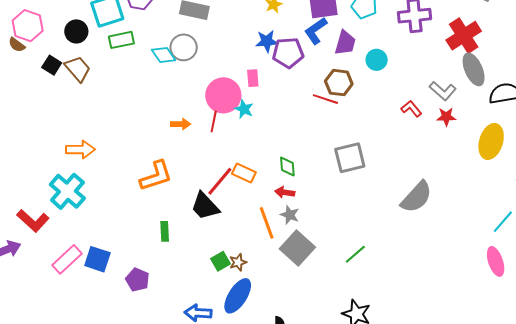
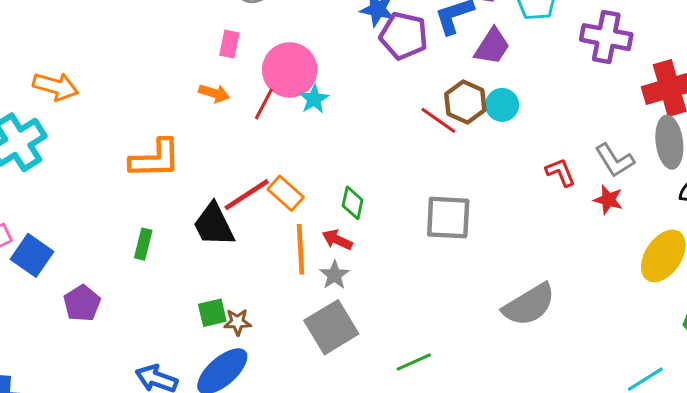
cyan circle: (377, 60) -> (502, 105), moved
pink rectangle: (253, 78) -> (229, 44), moved
orange line: (267, 223) -> (300, 249), moved

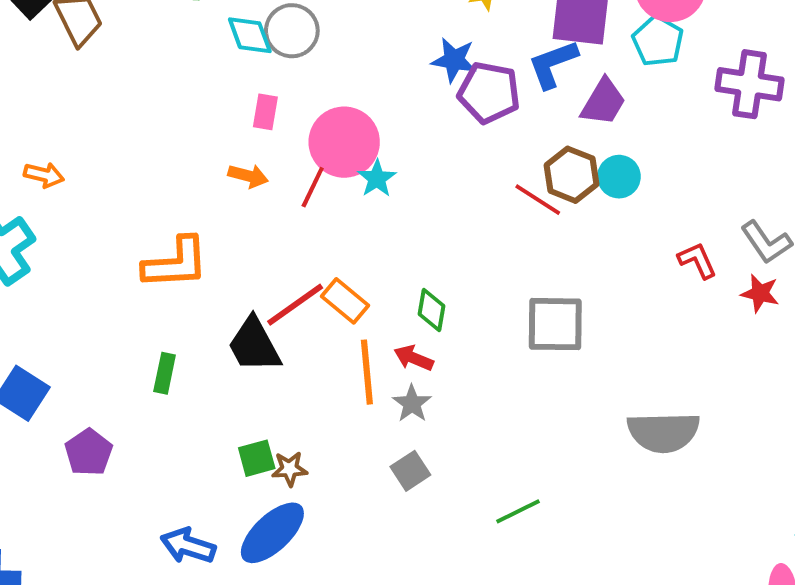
orange arrow: (56, 86) -> (44, 175), size x0.7
gray semicircle: (529, 305) -> (663, 432), turned 32
gray square: (331, 327) -> (410, 471), size x0.6

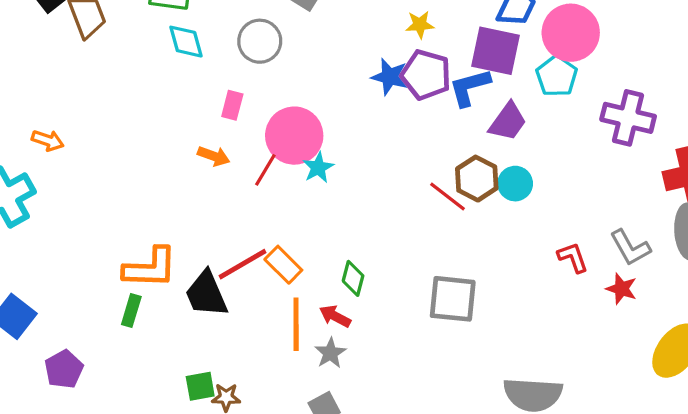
cyan diamond: (250, 35) -> (186, 42), moved
purple pentagon: (489, 93) -> (426, 75), moved
orange L-shape: (176, 263) -> (150, 268), moved

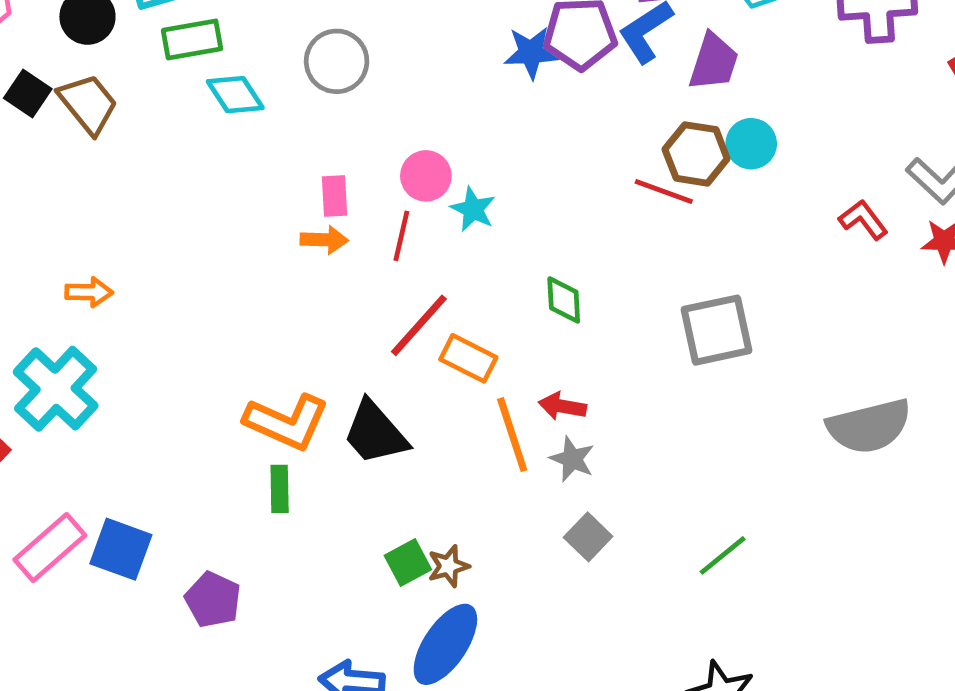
pink rectangle: (232, 105) -> (334, 196), moved
pink circle: (294, 136) -> (426, 176), size x0.6
red line: (243, 264) -> (419, 325), moved
orange L-shape: (150, 268) -> (287, 422), turned 40
green diamond: (353, 278) -> (564, 300), moved

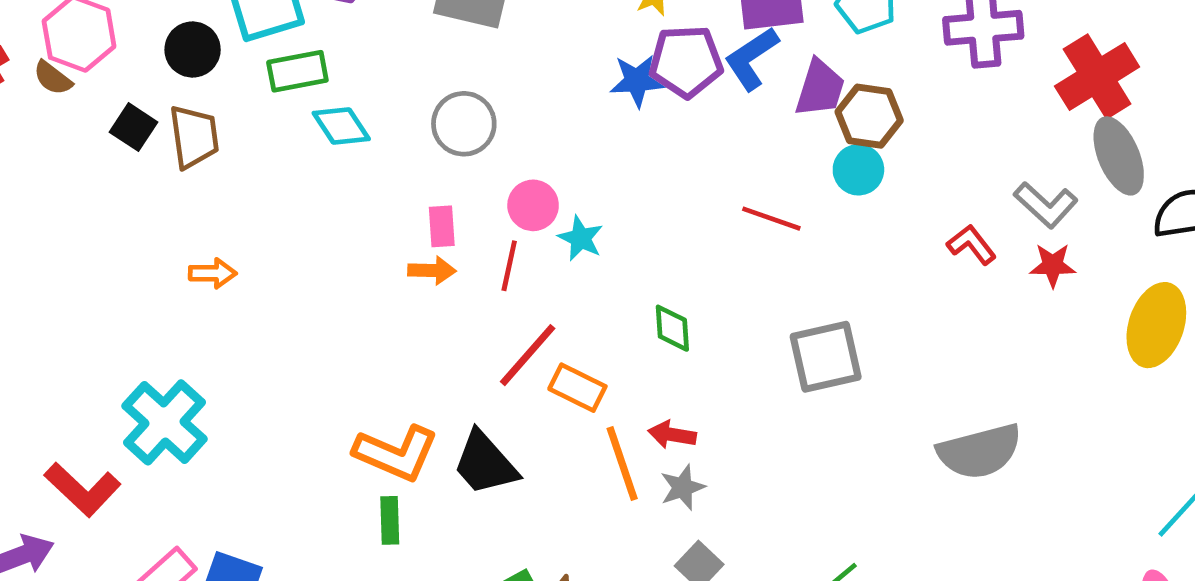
gray circle: (337, 61) -> (464, 124), moved
brown trapezoid: (88, 104) -> (194, 137), turned 32
brown hexagon: (696, 154) -> (869, 116), moved
orange arrow: (89, 292) -> (213, 273), moved
gray star: (572, 459) -> (683, 487), turned 30

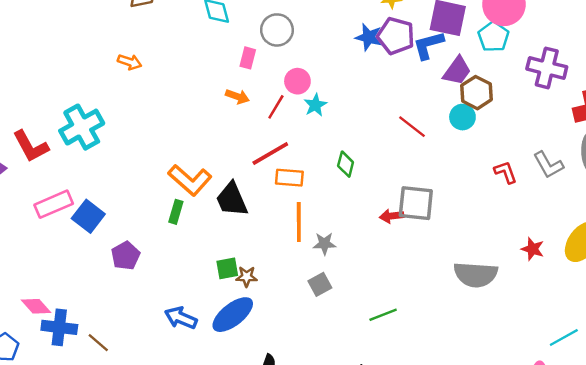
pink rectangle: (442, 226) -> (248, 58), moved
red star: (1053, 265) -> (533, 249), moved
orange rectangle: (577, 388) -> (289, 178), turned -40
red arrow: (672, 435) -> (392, 216), moved, turned -35

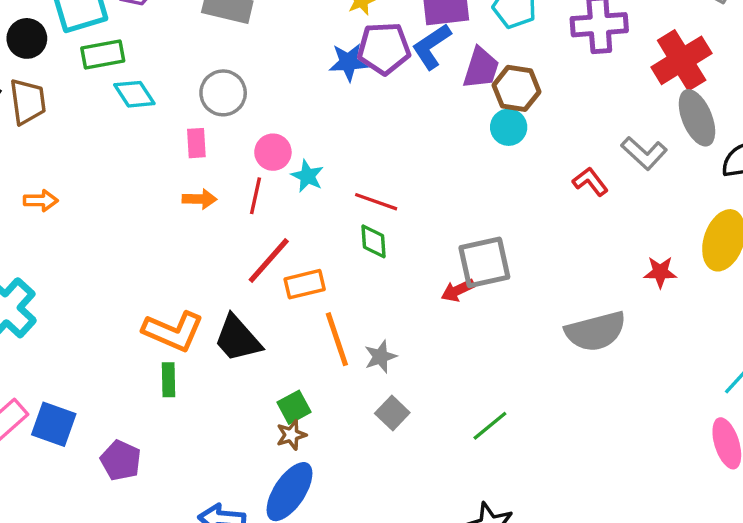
red line: (412, 127) -> (376, 202), moved
green square: (227, 268) -> (294, 407), moved

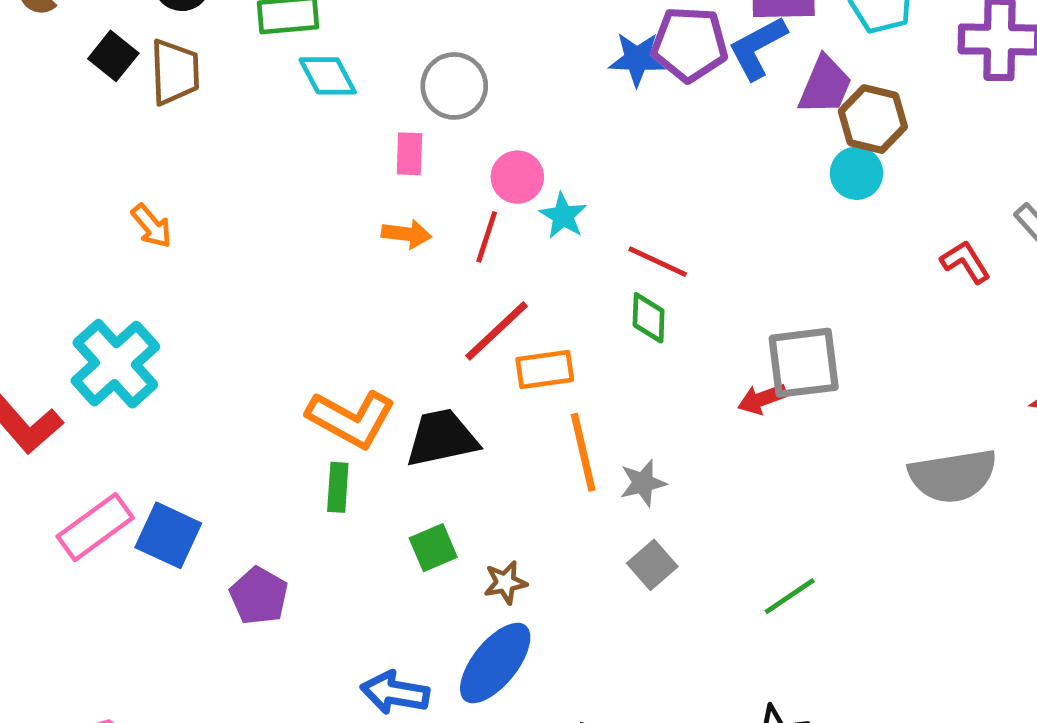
orange arrow: (41, 201) -> (152, 226), moved, turned 44
black trapezoid: (238, 339) -> (442, 438), turned 114
green square: (294, 407) -> (433, 548), moved

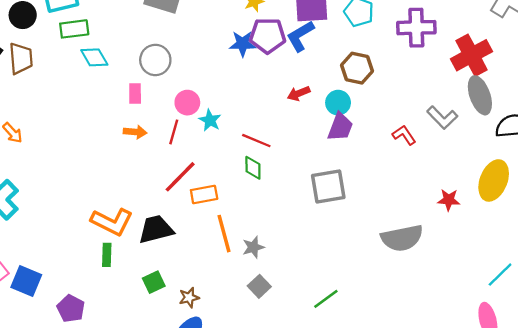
purple trapezoid: (825, 85) -> (340, 127), moved
cyan circle: (856, 173) -> (338, 103), moved
red arrow: (762, 399) -> (299, 93), moved

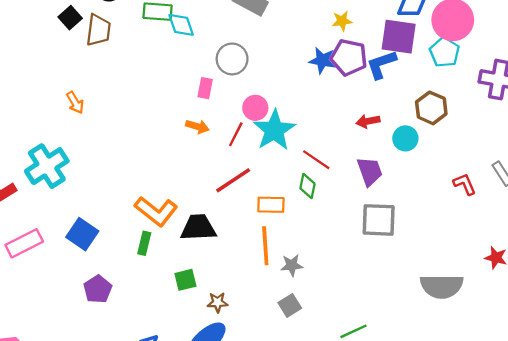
cyan diamond: (94, 57) -> (181, 25), moved
cyan star: (210, 120) -> (274, 130), size x1.8
purple trapezoid: (340, 127) -> (370, 171), moved, turned -52
orange rectangle: (204, 194) -> (271, 205), moved
blue square: (26, 281) -> (82, 234), moved

